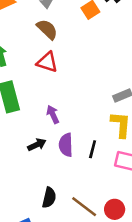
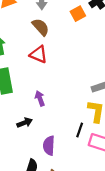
purple semicircle: (66, 145) -> (49, 146), moved
black line: (93, 149) -> (80, 130), moved

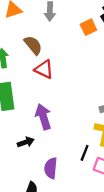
brown semicircle: (41, 27) -> (33, 45), moved
purple arrow: (40, 98) -> (43, 117), size x1.5

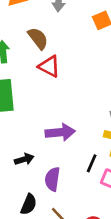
purple arrow: (43, 117) -> (60, 132), moved, turned 100
black arrow: (26, 142) -> (24, 159), moved

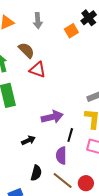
black line: (92, 163) -> (70, 135), moved
purple semicircle: (52, 179) -> (61, 156), moved

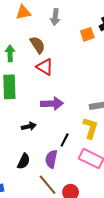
purple arrow: (52, 117) -> (52, 104), moved
black arrow: (28, 140) -> (29, 126), moved
black semicircle: (36, 173) -> (24, 161), moved

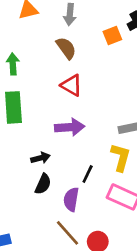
brown semicircle: (38, 45) -> (66, 48), moved
red triangle: (45, 67) -> (72, 85), moved
black semicircle: (24, 161) -> (43, 184), moved

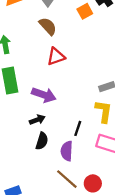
red triangle: (72, 85) -> (56, 57), turned -42
purple arrow: (70, 127) -> (44, 95), moved, turned 30

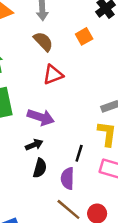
orange square: (85, 11) -> (84, 36), moved

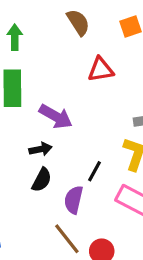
red triangle: (53, 75) -> (101, 70), moved

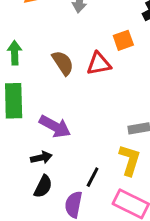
brown semicircle: (78, 22) -> (63, 63), moved
red triangle: (101, 70) -> (99, 64), moved

